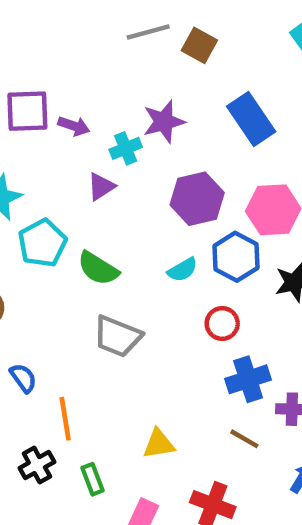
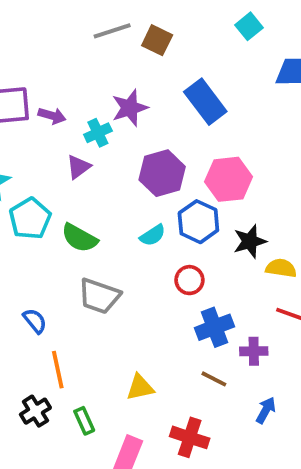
blue semicircle: (23, 378) -> (35, 321), moved

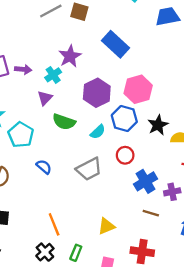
green semicircle: (79, 238) -> (64, 122), moved
gray trapezoid: (99, 296) -> (89, 169), moved, turned -36
blue semicircle: (35, 321) -> (44, 167), moved
green rectangle: (84, 421) -> (76, 253), turned 56

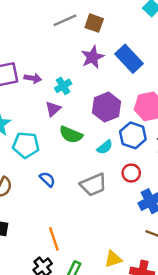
purple star: (70, 56) -> (93, 57), moved
cyan pentagon: (21, 135) -> (26, 145), turned -30
yellow triangle: (106, 226) -> (113, 259), moved

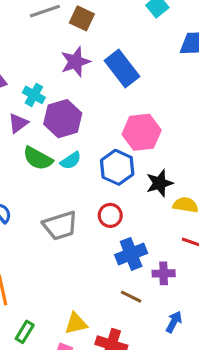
cyan cross: (63, 86) -> (34, 95), turned -35
purple hexagon: (107, 107) -> (63, 119), moved
cyan semicircle: (105, 147) -> (71, 161), moved

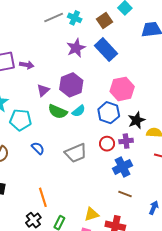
brown square: (82, 18) -> (105, 21), moved, turned 35
cyan cross: (34, 95) -> (75, 18), moved
purple cross: (164, 273) -> (126, 141), moved

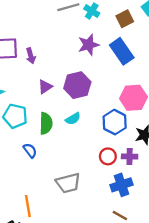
purple arrow: (27, 65) -> (31, 56), turned 56
cyan semicircle: (79, 111) -> (73, 119), moved
green semicircle: (58, 112) -> (46, 123), moved, turned -120
gray trapezoid: (76, 153) -> (68, 183), moved

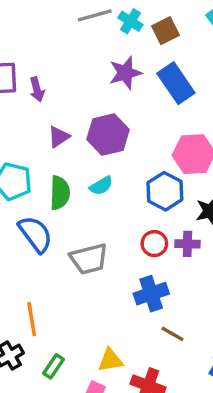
brown square: (125, 19) -> (166, 31), moved
blue semicircle: (30, 150) -> (35, 234), size x1.6
gray trapezoid: (68, 183) -> (89, 259), moved
blue cross: (121, 185) -> (151, 294), moved

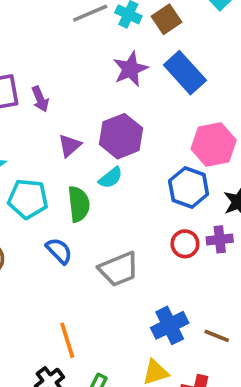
cyan semicircle: (101, 186) -> (111, 178), moved
blue semicircle: (35, 234) -> (59, 251), size x0.7
blue cross: (151, 294) -> (170, 325), moved

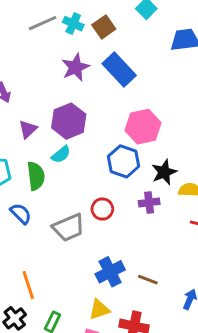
red circle: (185, 244) -> (102, 209), moved

